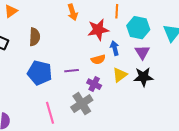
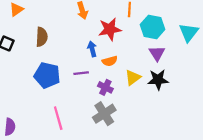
blue arrow: (115, 48) -> (92, 49), moved
gray cross: (82, 104) -> (104, 114), moved

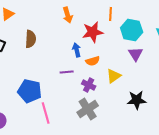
blue pentagon: (47, 75) -> (30, 91), moved
black star: (158, 80) -> (137, 100), moved

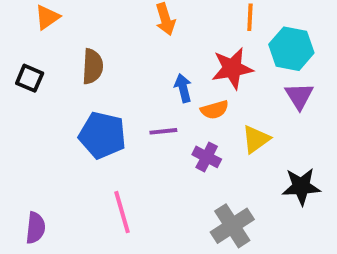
red star: (93, 32) -> (232, 68), moved
blue pentagon: (30, 91) -> (102, 135), moved
gray cross: (88, 109) -> (232, 226), moved

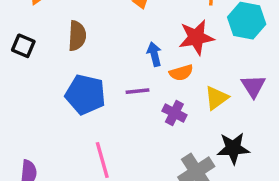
purple triangle: (299, 96) -> (253, 86), moved
black star: (301, 186) -> (233, 148), moved

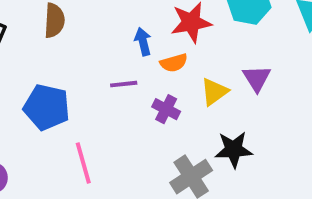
blue pentagon: (85, 94) -> (47, 107), moved

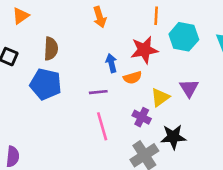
blue pentagon: (47, 107) -> (46, 84), moved
purple cross: (166, 109) -> (142, 117), moved
pink line: (83, 163) -> (102, 126), moved

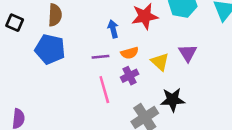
orange semicircle: (132, 78) -> (130, 53), moved
yellow triangle: (160, 97) -> (160, 62), turned -42
purple cross: (142, 117) -> (130, 76), moved, turned 36

